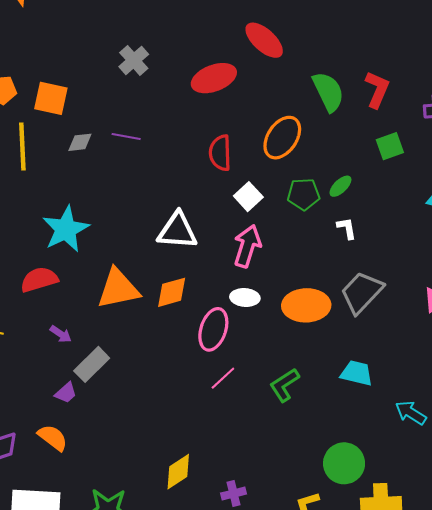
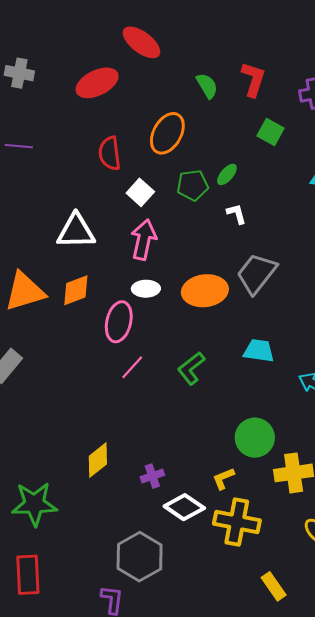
gray cross: (134, 60) -> (19, 73), turned -32
green semicircle: (328, 92) -> (207, 86), size x0.7
green square: (390, 146) -> (270, 132), turned -36

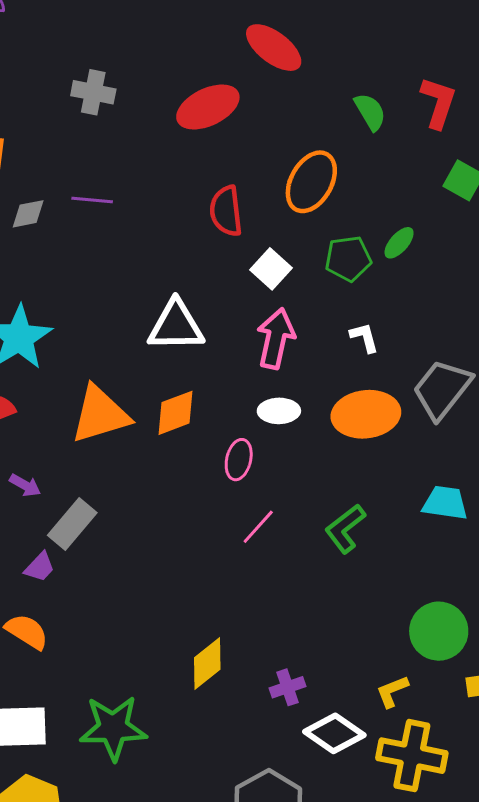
white L-shape: (237, 214) -> (364, 337), moved
pink ellipse: (119, 322) -> (239, 460), size x0.7

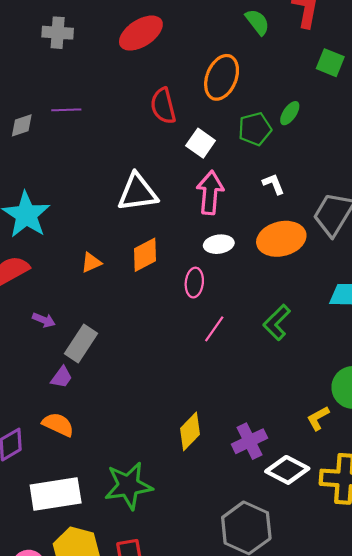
orange triangle: (100, 414) -> (91, 263), size x0.5
purple cross: (287, 687) -> (250, 441), size x1.4
yellow L-shape: (392, 691) -> (318, 418), moved

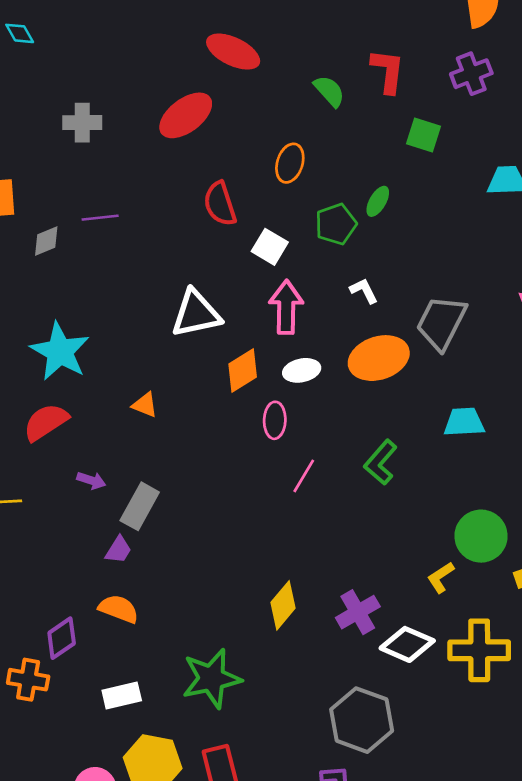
orange ellipse: (222, 77) -> (290, 163), size x0.7
orange diamond: (145, 255) -> (243, 370), moved
orange triangle: (91, 263) -> (145, 405), turned 50
white rectangle: (56, 494) -> (122, 696), size x0.6

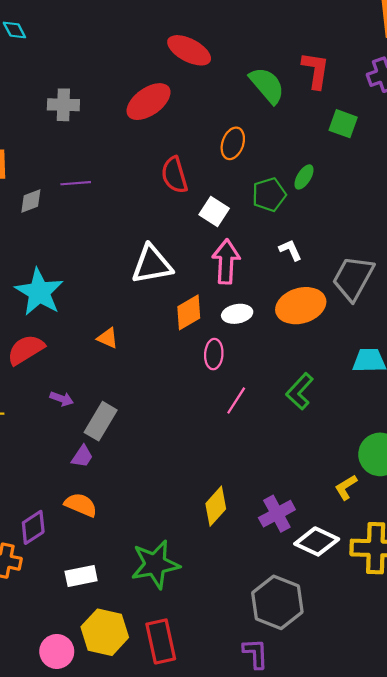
green semicircle: (329, 91) -> (267, 85), size x1.4

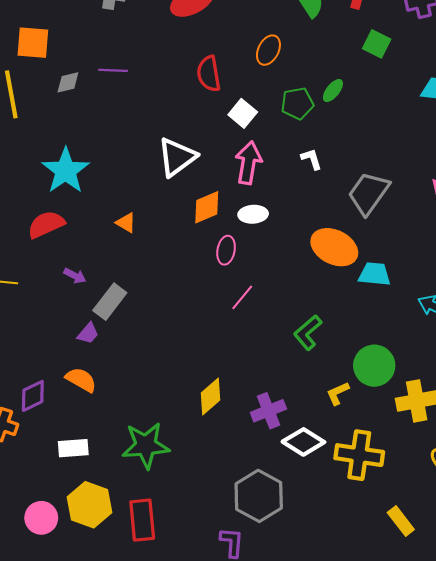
white triangle: (152, 264) -> (177, 157), turned -33
orange ellipse: (301, 306) -> (334, 247), moved, turned 36
green L-shape: (300, 391) -> (308, 333), moved

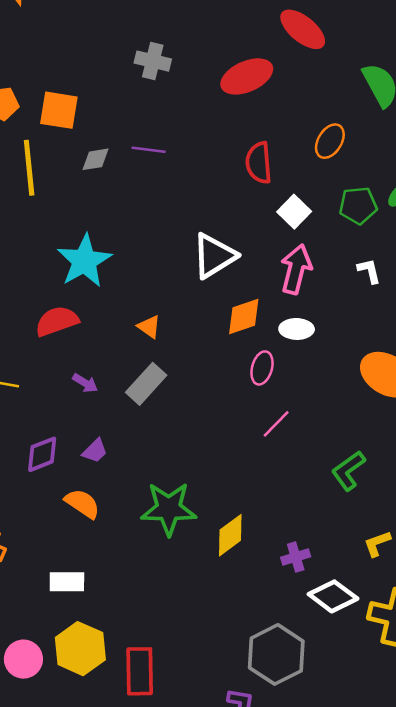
gray rectangle: (110, 302) -> (146, 384), moved
purple diamond: (33, 396) -> (42, 454), moved
purple cross: (268, 411) -> (296, 557), size x0.7
green star: (146, 445) -> (169, 509), moved

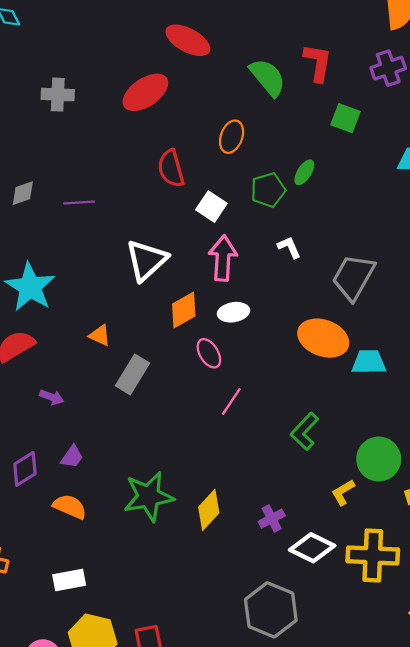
purple line: (149, 150) -> (79, 202), moved
pink ellipse: (262, 368) -> (209, 353), turned -36
gray rectangle: (146, 384) -> (132, 374), moved

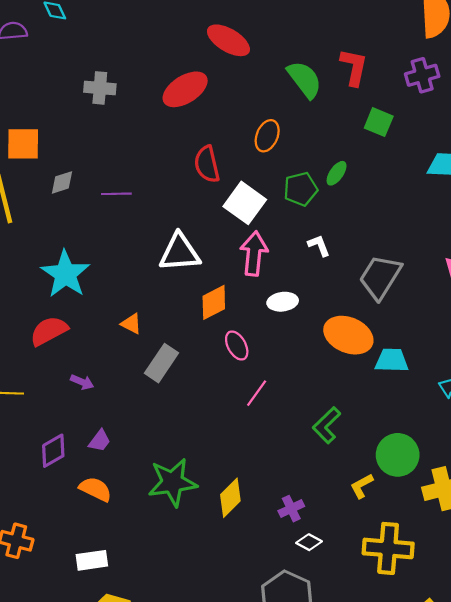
white square: (211, 207) -> (245, 203), size x1.4
white triangle: (146, 260) -> (180, 252), turned 36
white ellipse: (234, 312) -> (283, 302), moved
white diamond: (312, 548) -> (309, 542), moved, size x0.6

